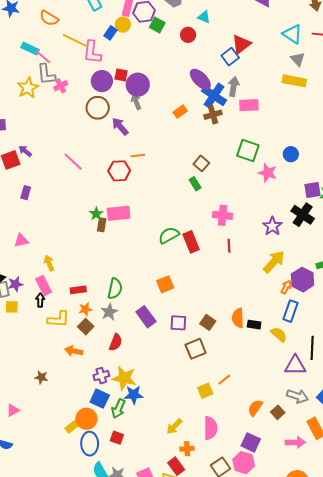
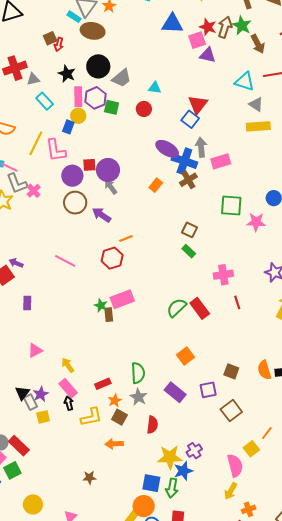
yellow line: (75, 40) -> (36, 143), turned -75
brown square: (208, 322) -> (231, 371), moved
purple cross: (101, 376) -> (194, 451), moved
pink semicircle: (210, 428) -> (235, 466), moved

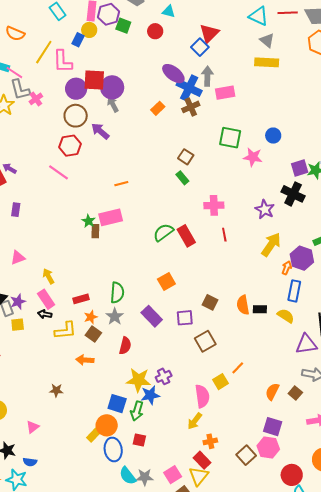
red square: (89, 165) -> (94, 80), size x1.6
orange line: (126, 238) -> (121, 184), moved
red hexagon: (112, 258) -> (70, 146), moved
black arrow: (69, 403) -> (45, 314), turned -72

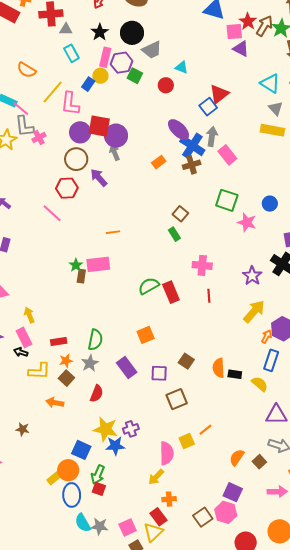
pink rectangle: (225, 93) -> (227, 155), turned 54
green arrow: (137, 411) -> (98, 475), moved

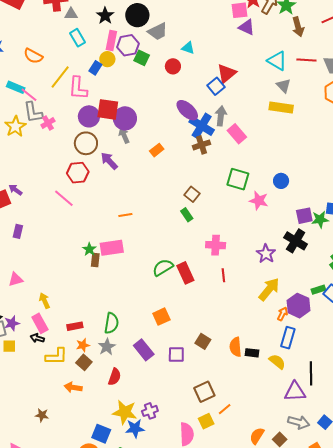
orange rectangle: (159, 162) -> (157, 150), moved
brown square: (177, 399) -> (204, 392), moved

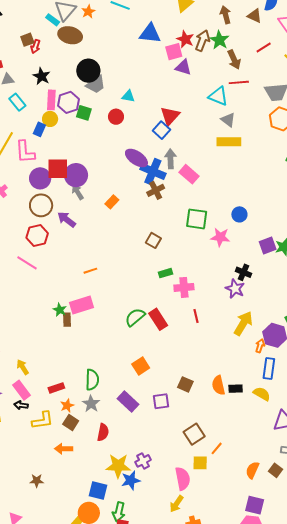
black circle: (137, 15) -> (88, 71), moved
red line: (306, 60) -> (239, 82), moved
green rectangle: (187, 215) -> (165, 273), moved, turned -64
black cross: (296, 241) -> (244, 272), moved, size x0.7
yellow square: (206, 421) -> (200, 463), turned 35

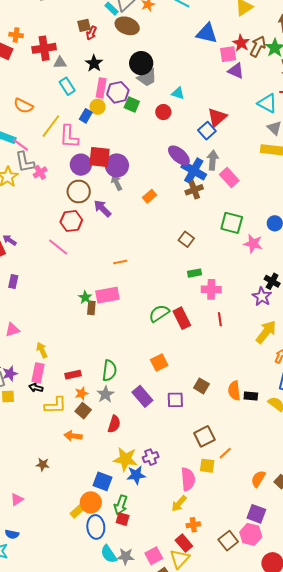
pink rectangle: (21, 390) -> (38, 373), turned 42

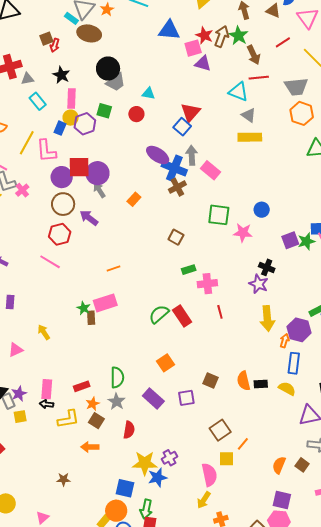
purple hexagon: (118, 92) -> (85, 124), moved
yellow arrow: (266, 332) -> (267, 319), turned 145
yellow arrow: (42, 350) -> (44, 332), moved

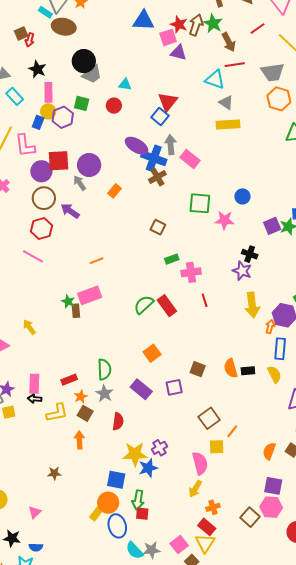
purple circle: (97, 173) -> (89, 165), moved
yellow semicircle: (287, 389) -> (274, 374), turned 36
orange arrow: (90, 447) -> (79, 440), turned 90

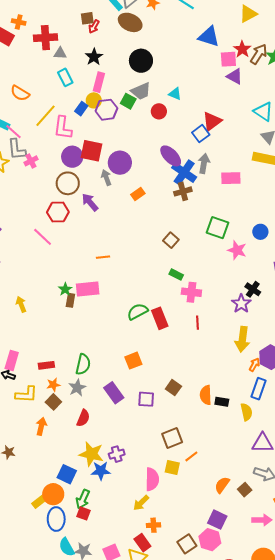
gray trapezoid: (92, 74) -> (141, 91), moved
pink rectangle: (190, 159) -> (231, 178), moved, turned -54
green rectangle: (172, 259) -> (176, 274), turned 32

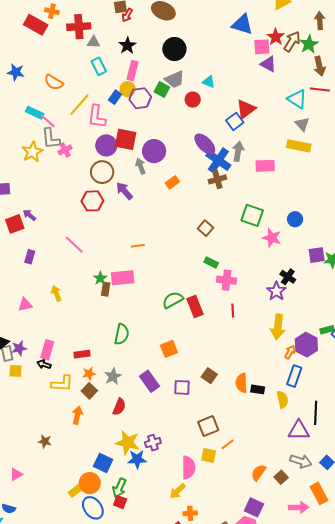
pink line: (43, 237) -> (74, 245), moved
green semicircle: (83, 364) -> (122, 334), moved
blue ellipse: (56, 519) -> (93, 508), turned -35

